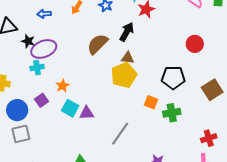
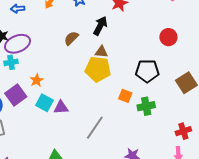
brown semicircle: (98, 44) -> (71, 38), size x0.7
yellow pentagon: (124, 75) -> (98, 69), turned 30
purple square: (41, 100) -> (16, 95), size x1.5

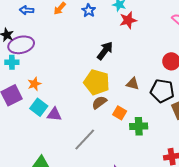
black arrow: (100, 26) -> (105, 51), moved
brown semicircle: (71, 38) -> (99, 102), moved
brown triangle: (101, 52) -> (133, 84), moved
black pentagon: (147, 71) -> (162, 91), moved

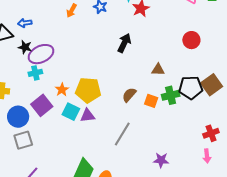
blue arrow: (27, 10) -> (25, 23), moved
yellow pentagon: (97, 82) -> (88, 90), moved
black pentagon: (162, 91) -> (191, 88), moved
green cross: (139, 126) -> (171, 95), moved

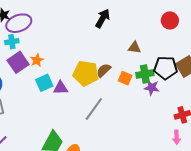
yellow pentagon: (88, 90) -> (86, 73), moved
purple square: (42, 105) -> (18, 62), moved
cyan square: (71, 112) -> (44, 83), turned 36
purple star: (161, 160) -> (152, 88), moved

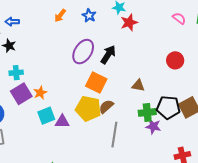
purple ellipse: (19, 23) -> (83, 52), moved, turned -40
orange square: (125, 78) -> (96, 83), moved, size x1.5
gray line: (94, 109) -> (114, 135), moved, turned -30

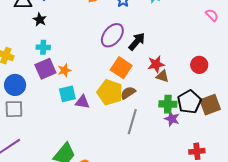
red star: (129, 22) -> (156, 64), moved
red circle: (175, 60) -> (199, 65), moved
black pentagon: (168, 107) -> (189, 102), turned 30

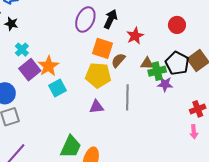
cyan cross: (43, 47) -> (22, 50), turned -32
orange star: (64, 70) -> (48, 66), size x1.5
brown triangle: (162, 76) -> (147, 63), moved
brown semicircle: (128, 93) -> (118, 60), moved
purple triangle: (82, 102) -> (96, 107), moved

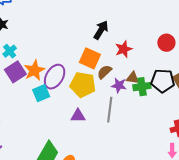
purple ellipse: (85, 20) -> (55, 77), moved
black pentagon: (177, 63) -> (163, 81), turned -30
purple star: (165, 84) -> (119, 85), moved

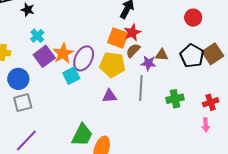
red star: (124, 49) -> (132, 33), moved
black pentagon: (163, 81) -> (192, 56), turned 30
green cross: (142, 87) -> (175, 99), moved

